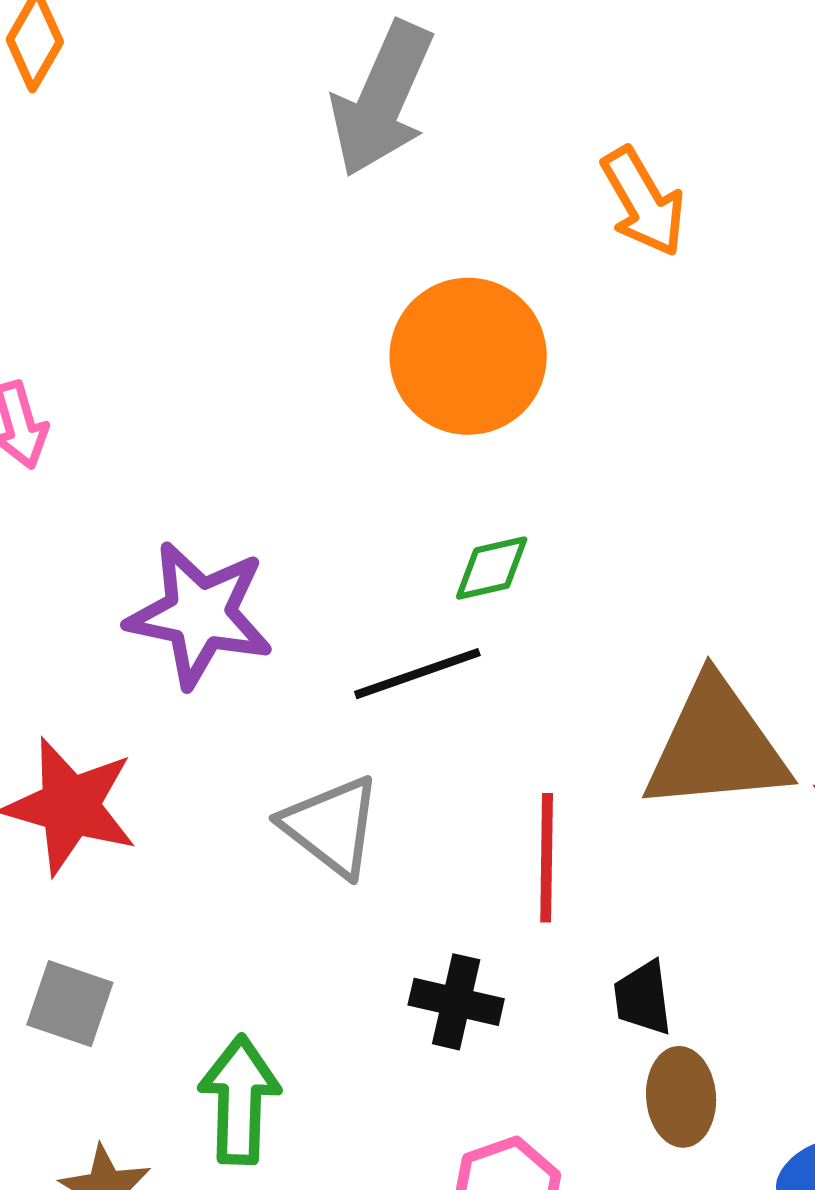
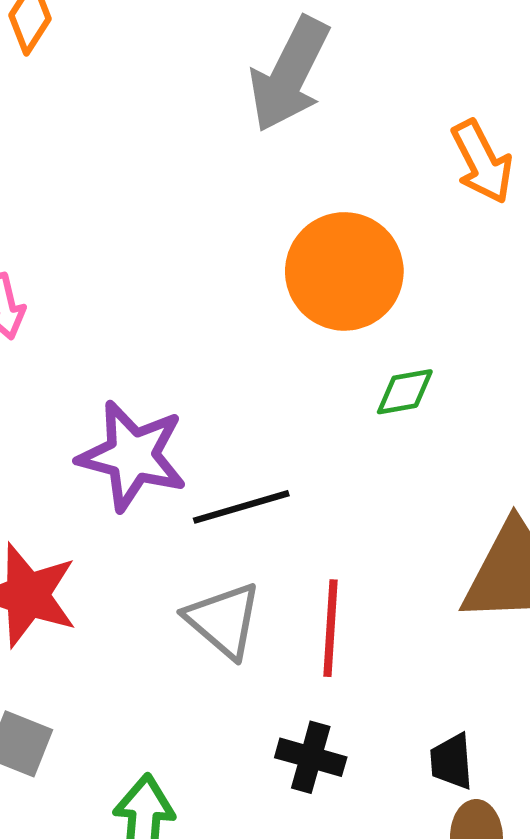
green diamond: (492, 568) -> (405, 392), moved
black line: (417, 674) -> (241, 507), moved
red line: (547, 858) -> (331, 628), moved

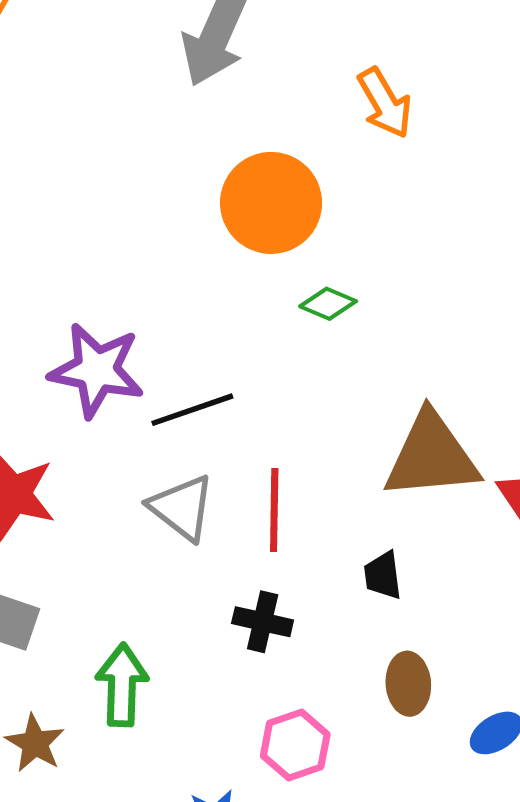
green diamond: (405, 392) -> (328, 304), turned 36
black trapezoid: (452, 761) -> (383, 575), moved

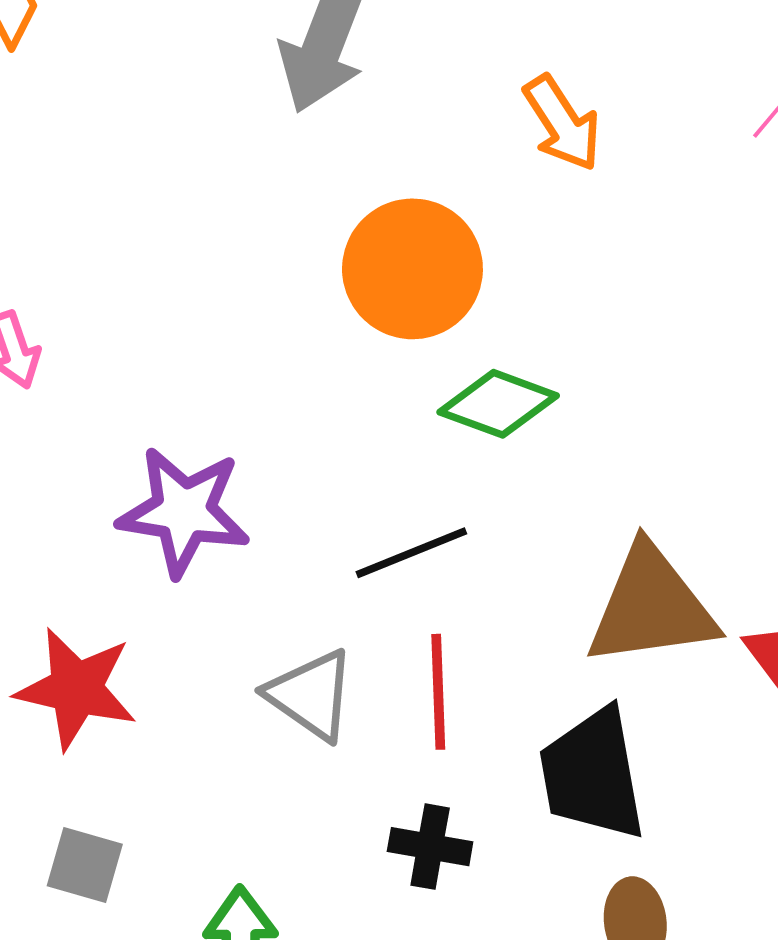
green diamond: (328, 304) -> (498, 404), size x1.5
black line: (192, 410) -> (411, 553), moved
black trapezoid: (383, 575) -> (593, 774), size x2.0

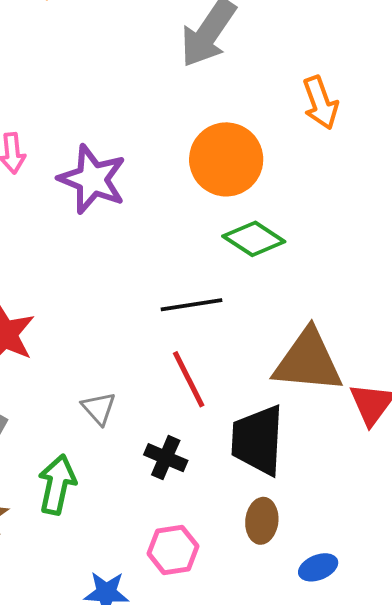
purple star: (184, 512) -> (92, 179), moved
red line: (438, 692) -> (189, 379), turned -38
gray triangle: (311, 695) -> (99, 408), moved, size x0.7

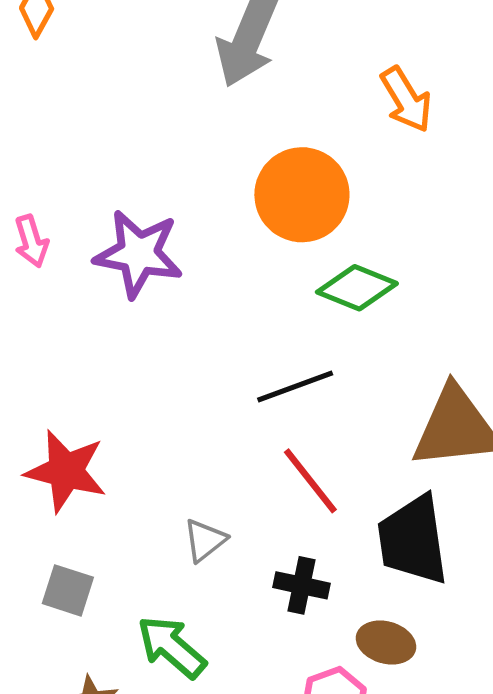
gray triangle: (99, 408) -> (205, 540), turned 45
green arrow: (57, 485) -> (172, 647), turned -50
brown ellipse: (262, 521) -> (386, 643), moved, turned -69

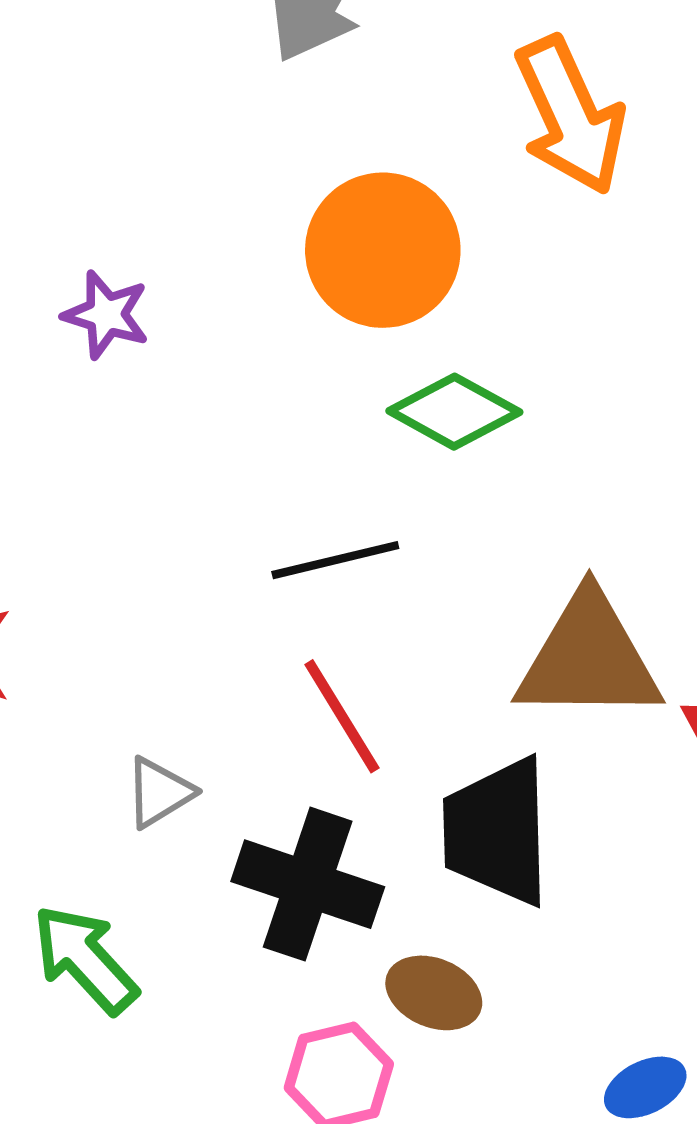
orange arrow: (406, 100) -> (570, 116), size x1.4
purple star: (138, 254) -> (106, 315), size x0.6
black cross: (302, 585) -> (308, 884), size x1.6

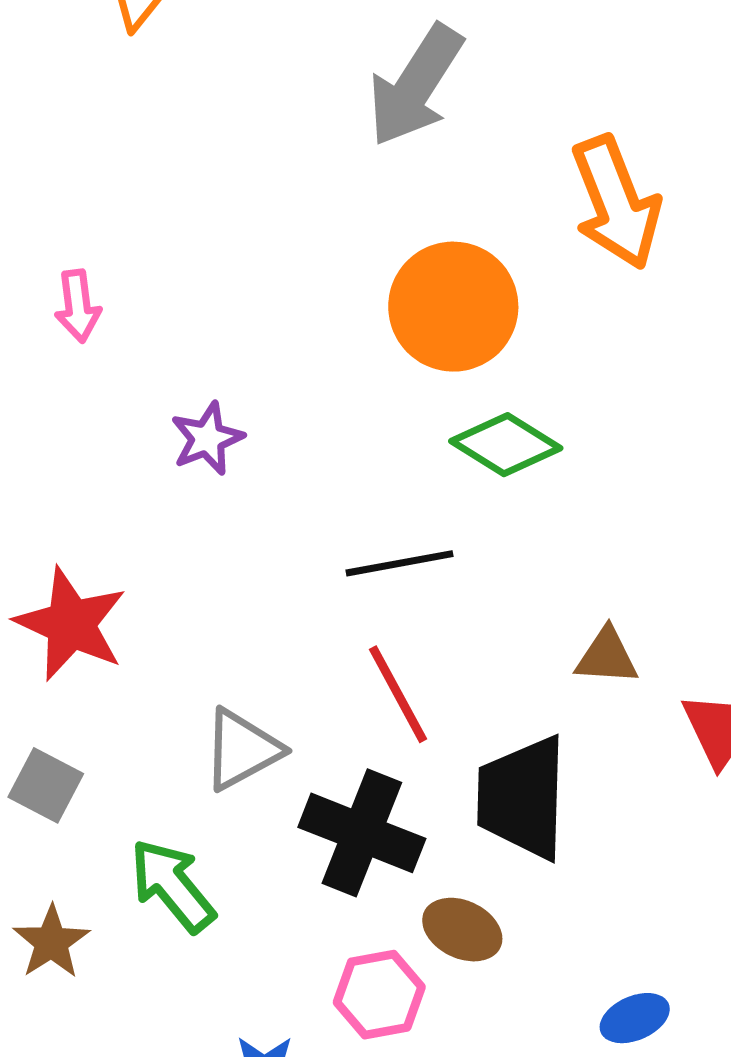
purple star: (106, 315) -> (207, 438), moved, turned 30
brown triangle: (589, 658) -> (607, 657), size x0.5
gray triangle: (159, 792) -> (242, 750), size x1.4

